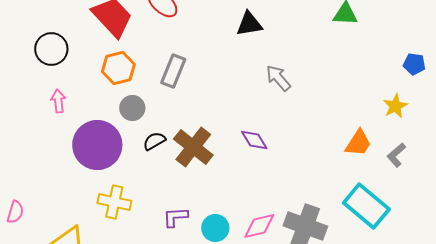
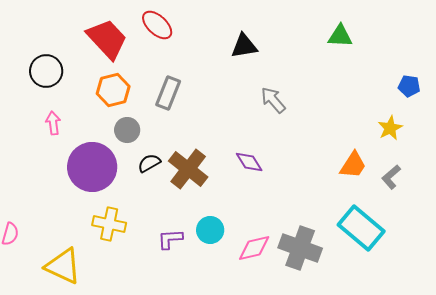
cyan circle: (215, 228) -> (210, 230), moved

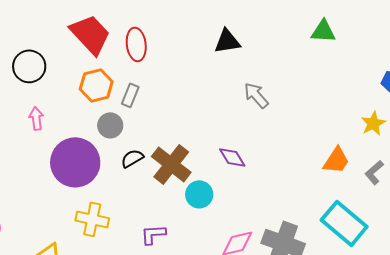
red ellipse: (157, 25) -> (136, 44), moved, turned 40
gray rectangle: (168, 93) -> (130, 95), moved, size x0.7
cyan circle: (210, 230) -> (199, 194), moved

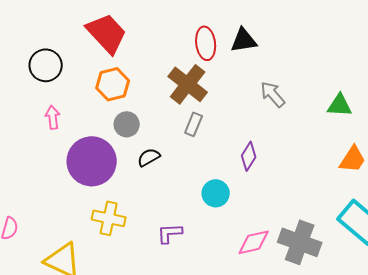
green triangle: (323, 31) -> (340, 105), moved
red ellipse: (136, 44) -> (206, 43), moved
gray rectangle: (130, 95) -> (194, 124), moved
purple diamond: (232, 157) -> (249, 156), turned 64
brown cross: (171, 164) -> (188, 84), moved

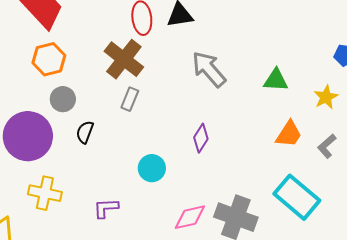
gray arrow: (273, 94) -> (209, 69), size x1.4
purple diamond: (249, 156) -> (201, 138), moved
black semicircle: (149, 157) -> (85, 132), turned -40

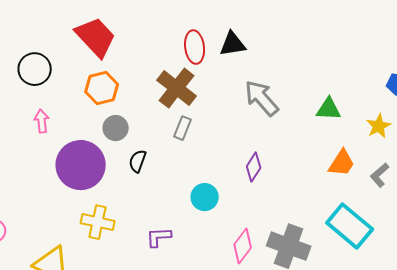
pink diamond: (190, 217) -> (243, 246), turned -40

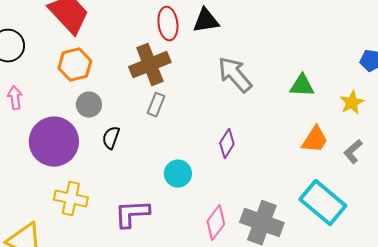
brown cross: (177, 88) -> (150, 65), turned 30
purple L-shape: (159, 237) -> (132, 214), size x1.4

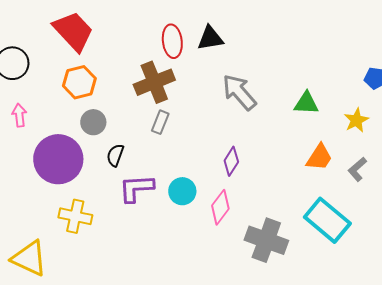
purple L-shape: (132, 214) -> (136, 188), moved
pink diamond: (216, 223) -> (220, 207), moved

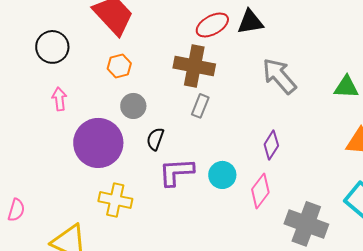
red ellipse: (172, 41) -> (212, 25), turned 68
orange hexagon: (79, 82) -> (119, 66), size x0.7
brown cross: (154, 82) -> (194, 66), turned 33

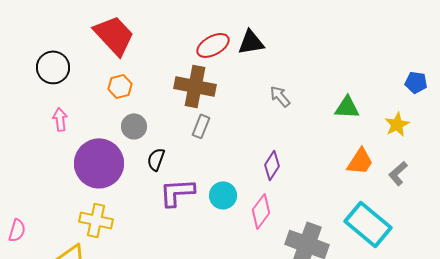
gray arrow: (279, 76) -> (280, 96), size x0.6
yellow cross: (115, 200) -> (96, 220), moved

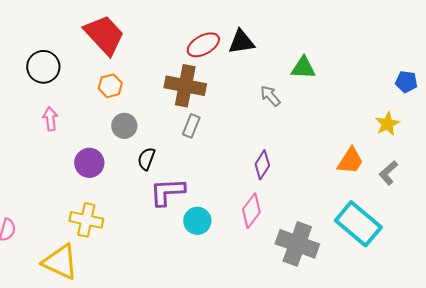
green triangle: (347, 107) -> (303, 68), moved
purple circle: (99, 163) -> (89, 163), size x0.6
cyan circle: (223, 195) -> (197, 221), moved

